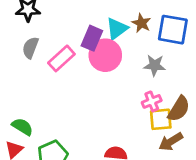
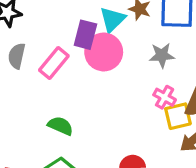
pink cross: (152, 101) -> (165, 97), turned -30
green semicircle: (22, 127) -> (60, 126), moved

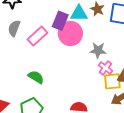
cyan triangle: (112, 19) -> (79, 13), turned 36
gray star: (162, 55) -> (98, 50), moved

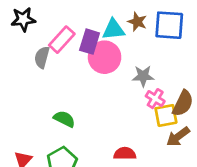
gray semicircle: (14, 28) -> (42, 57), moved
pink rectangle: (37, 36) -> (62, 40), moved

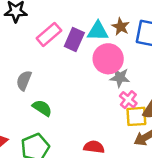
gray semicircle: (42, 57) -> (24, 80), moved
pink circle: (105, 57) -> (108, 59), moved

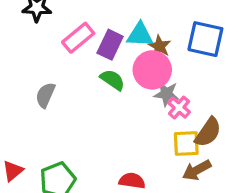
brown star: (121, 27) -> (159, 46), moved
pink cross: (128, 100) -> (179, 108), moved
green semicircle: (42, 108) -> (112, 80), moved

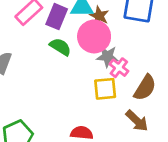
yellow square: (186, 144) -> (105, 89), moved
brown arrow: (197, 170) -> (137, 121), turned -105

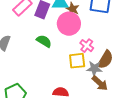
green semicircle: (60, 47) -> (44, 41), moved
gray star: (107, 56) -> (94, 69), moved

